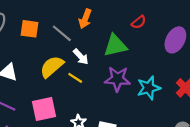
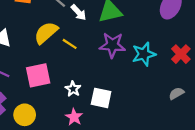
white arrow: (81, 57) -> (79, 12), moved

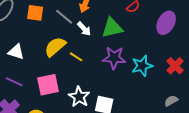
white star: (73, 89) -> (79, 97), size x1.5

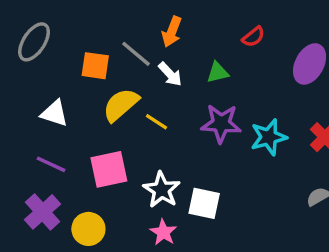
orange square: (35, 13) -> (95, 66), moved
green triangle: (112, 28) -> (218, 72), size x0.6

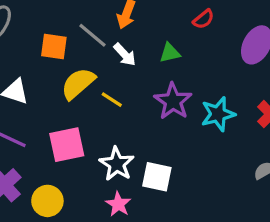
purple star: (221, 123) -> (173, 101), turned 30

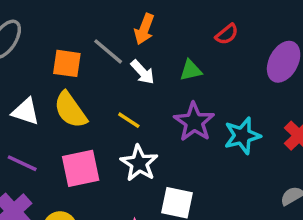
yellow semicircle: (78, 84) -> (70, 110), moved, turned -84
white star: (117, 164) -> (139, 163), moved

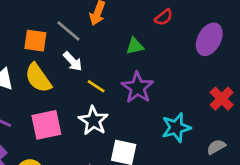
white arrow: (143, 72) -> (73, 61), moved
yellow line: (129, 120) -> (96, 86), moved
cyan star: (242, 136) -> (176, 128), moved

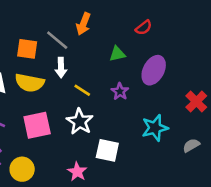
purple ellipse: (209, 39) -> (154, 70), moved
white arrow: (73, 61) -> (61, 68), turned 42
yellow semicircle: (38, 78) -> (30, 83), turned -44
purple star: (138, 88) -> (120, 91), size x0.6

